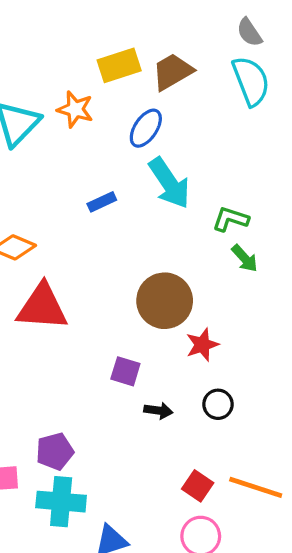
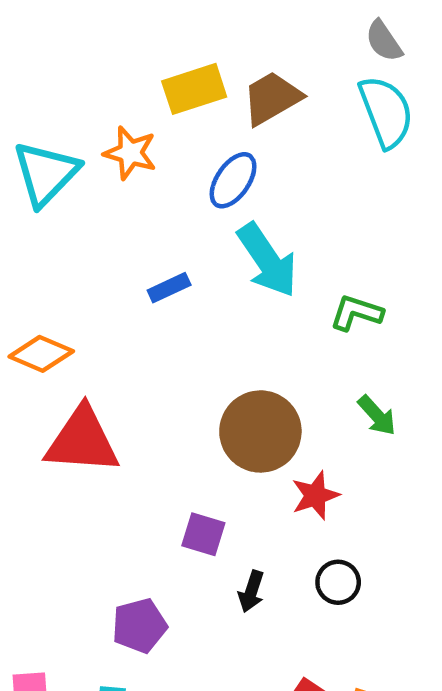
green arrow: (245, 258) -> (377, 416), moved
black arrow: (158, 411) -> (251, 591), turned 100
purple pentagon: (55, 451) -> (139, 626), moved

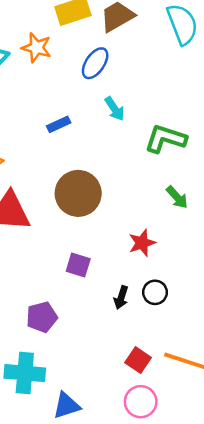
cyan arrow: (267, 260) -> (115, 109), size x0.6
green L-shape: (356, 313) -> (165, 139), size x1.4
brown circle: (260, 431) -> (78, 193), moved
black arrow: (251, 591) -> (121, 298), moved

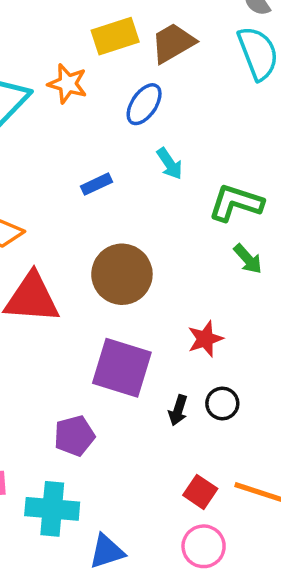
green arrow: (177, 197) -> (248, 259), moved
purple square: (78, 265) -> (122, 368), size x1.8

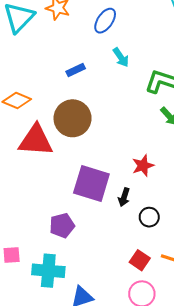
brown circle: (122, 274) -> (73, 118), moved
black circle: (222, 403) -> (149, 217), moved
black arrow: (178, 410) -> (124, 197), moved

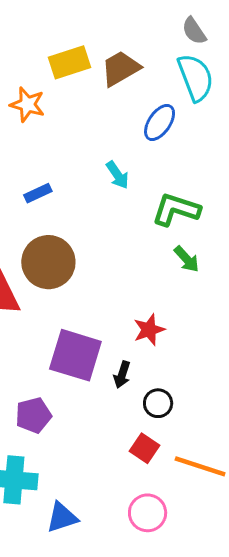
blue ellipse: (105, 21) -> (160, 122), moved
blue rectangle: (76, 70) -> (38, 193), moved
red square: (140, 260) -> (145, 448), moved

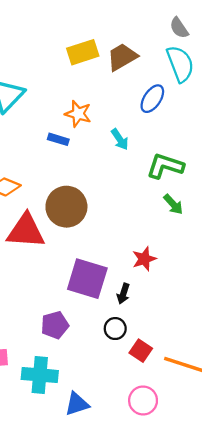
orange star: (27, 104) -> (78, 114), moved
blue rectangle: (38, 193) -> (58, 139), moved, turned 42
black circle: (158, 403) -> (115, 329), moved

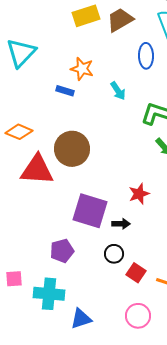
blue ellipse: (152, 99) -> (146, 56), turned -35
black arrow: (123, 294) -> (121, 224), turned -108

